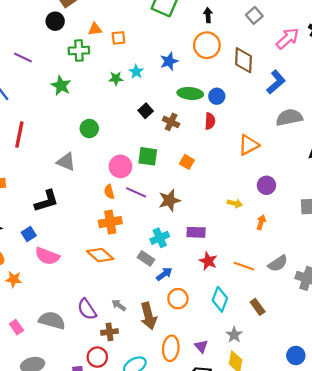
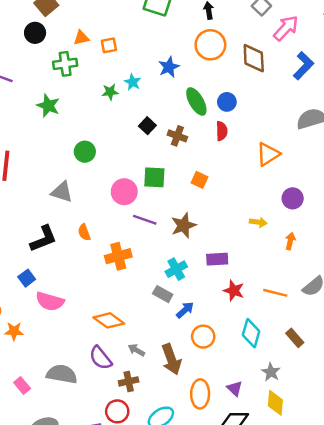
pink arrow: (288, 39) -> (286, 28), moved
blue L-shape: (276, 82) -> (303, 66), moved
green ellipse: (190, 93) -> (196, 101), turned 60
orange semicircle: (109, 192) -> (84, 232), moved
orange diamond: (100, 255) -> (109, 320), moved

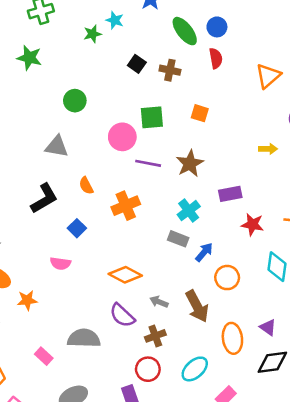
blue square: (27, 278) -> (77, 228), moved
pink semicircle: (50, 301) -> (60, 263), size x0.7

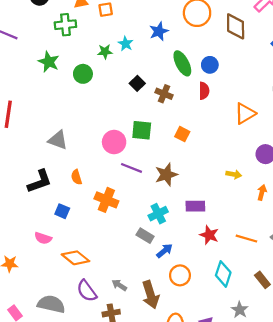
green circle: (75, 101) -> (83, 74), moved
orange cross: (126, 206) -> (106, 200), turned 35
blue square: (77, 228) -> (62, 211), turned -32
orange diamond: (125, 275) -> (75, 258), moved

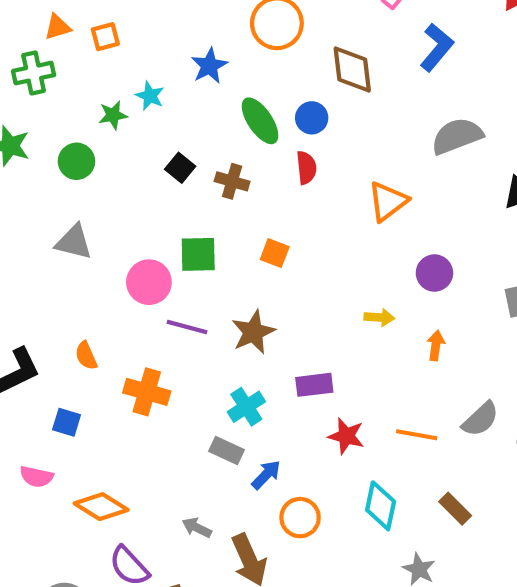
brown diamond: (236, 26) -> (352, 70), moved
gray triangle: (58, 140) -> (74, 242), moved
gray arrow: (119, 285) -> (197, 528), moved

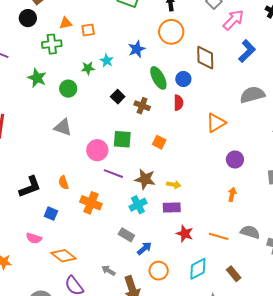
yellow arrow: (379, 317) -> (174, 185), moved
brown star: (253, 332) -> (145, 179), turned 30
cyan cross: (246, 407) -> (138, 205), moved
gray semicircle: (480, 419) -> (250, 232), turned -126
cyan diamond: (381, 506) -> (198, 269), turned 45

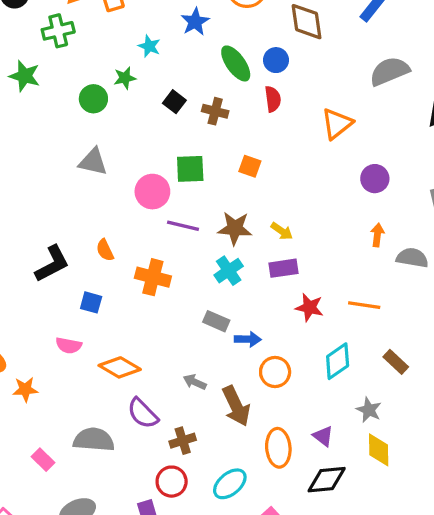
green star: (88, 68) -> (125, 78), moved
green star: (37, 78) -> (25, 76), moved
yellow arrow: (174, 185) -> (282, 231), turned 32
gray semicircle: (250, 232) -> (412, 258), moved
blue arrow: (144, 248) -> (248, 339), turned 49

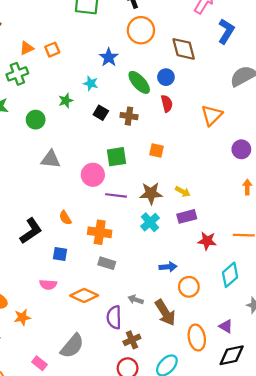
cyan star: (149, 46) -> (91, 83), moved
green circle: (93, 99) -> (36, 120), moved
gray rectangle: (216, 321) -> (107, 263), moved
purple semicircle: (143, 413) -> (114, 317), moved, turned 50
gray semicircle: (94, 440) -> (72, 346), turned 132

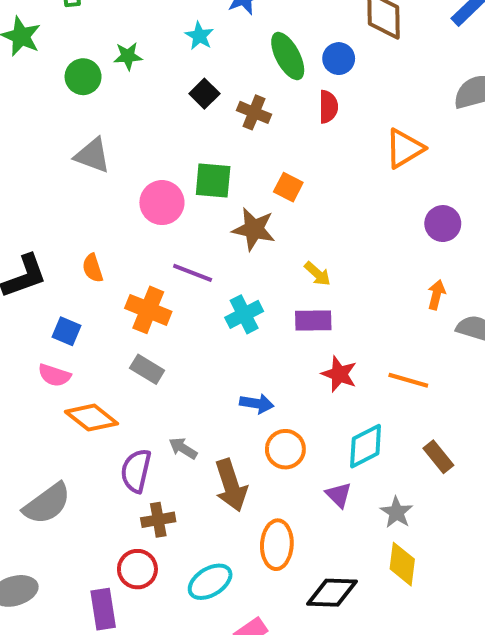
green star: (66, 101) -> (128, 56), moved
brown star: (151, 193) -> (254, 229), moved
purple line: (116, 195) -> (193, 273), moved
pink semicircle: (48, 285) -> (54, 375), moved
purple triangle: (226, 326) -> (339, 495), moved

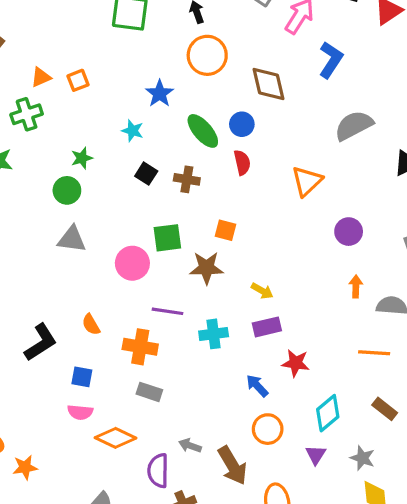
green circle: (83, 77) -> (67, 190), moved
cyan cross: (244, 314) -> (214, 334), turned 32
orange line: (408, 380) -> (374, 353), moved
blue arrow: (257, 404) -> (257, 386), moved, turned -130
purple triangle: (339, 495) -> (316, 455), turned 30

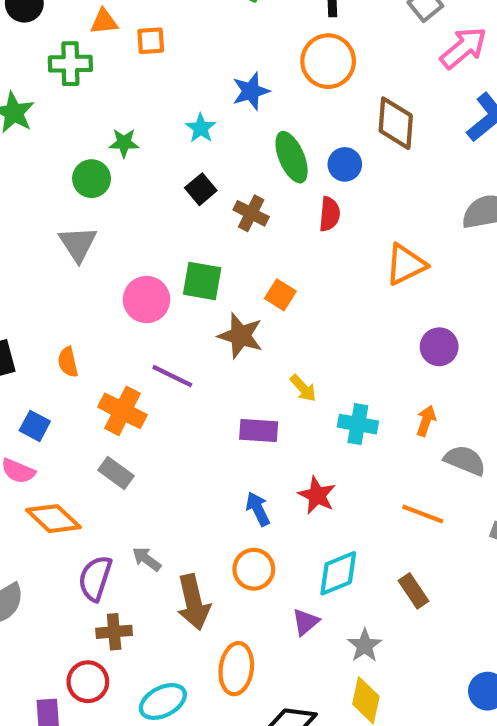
gray triangle: (72, 239) -> (78, 244), turned 32
purple rectangle: (267, 327) -> (259, 431), moved
cyan cross: (214, 334) -> (358, 424), moved

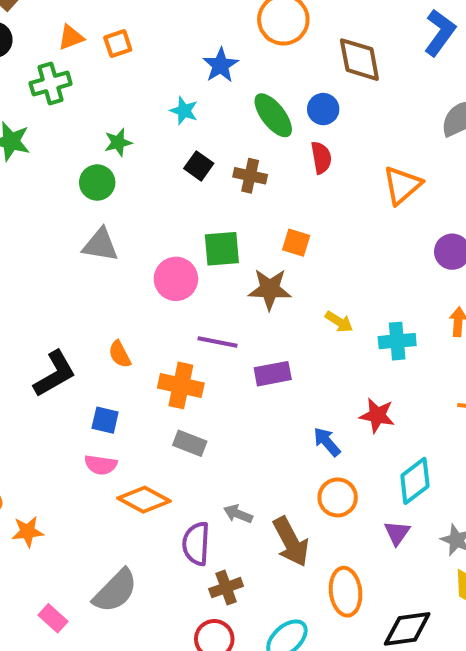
gray triangle: (78, 244) -> (100, 245), turned -33
purple rectangle: (259, 431) -> (273, 374), moved

